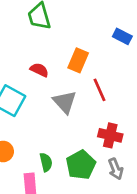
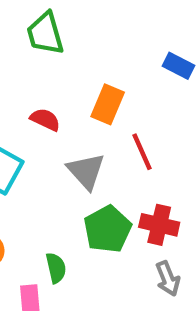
green pentagon: (81, 165) -> (108, 229), moved

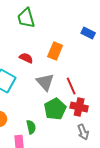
red line: (142, 152) -> (71, 86), moved

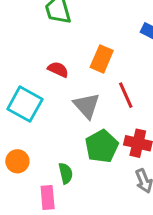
red line: (71, 86) -> (126, 95), moved

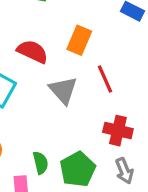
red semicircle: (58, 69) -> (33, 52), size x1.4
green pentagon: (102, 146) -> (78, 169), moved

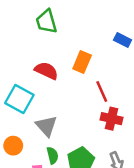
gray triangle: (63, 90) -> (46, 126), moved
red cross: (118, 131) -> (112, 119), moved

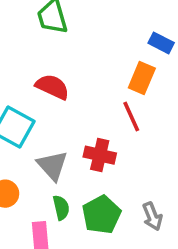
orange rectangle: (82, 62) -> (142, 78), moved
red cross: (112, 119) -> (100, 155), moved

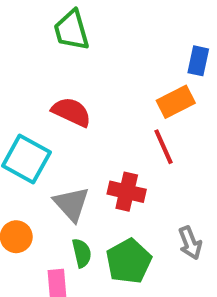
blue rectangle: (161, 43) -> (198, 61), turned 75
orange rectangle: (142, 78) -> (176, 102), turned 40
gray arrow: (152, 216) -> (190, 243), moved

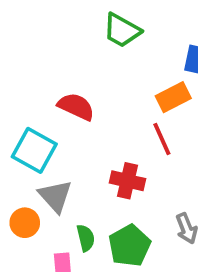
green trapezoid: (71, 30) -> (122, 30), moved, turned -45
gray triangle: (71, 204) -> (55, 196), moved

